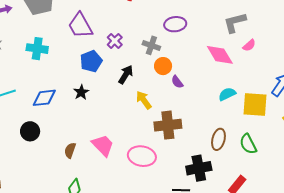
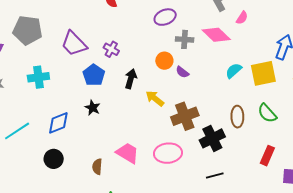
gray cross: (151, 45) -> (185, 39), moved
black cross: (199, 168) -> (212, 138), moved

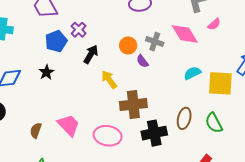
gray cross: (185, 39) -> (155, 42), moved
purple cross: (111, 49) -> (79, 30), moved

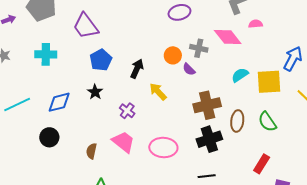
pink semicircle: (214, 24) -> (256, 24), turned -136
purple cross: (79, 30) -> (127, 111), moved
brown cross: (133, 104) -> (207, 105), moved

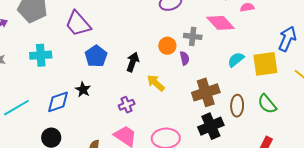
purple semicircle: (189, 69) -> (185, 58), turned -144
black star: (95, 92) -> (83, 90), moved
purple cross: (127, 111) -> (127, 105), turned 35

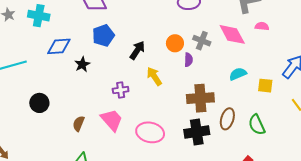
cyan cross: (41, 55) -> (39, 16), moved
yellow square: (265, 64) -> (265, 86), size x0.6
blue diamond: (58, 102) -> (59, 46), moved

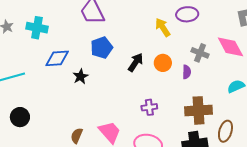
orange circle: (175, 43) -> (163, 63), moved
yellow arrow: (154, 76) -> (163, 27), moved
purple cross: (121, 90) -> (149, 107), moved
black circle: (39, 103) -> (20, 117), moved

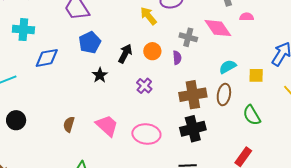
black star: (80, 76) -> (100, 75), moved
purple cross: (149, 107) -> (144, 86), moved, turned -35
brown ellipse: (225, 131) -> (224, 95), moved
brown semicircle: (77, 136) -> (69, 124), moved

